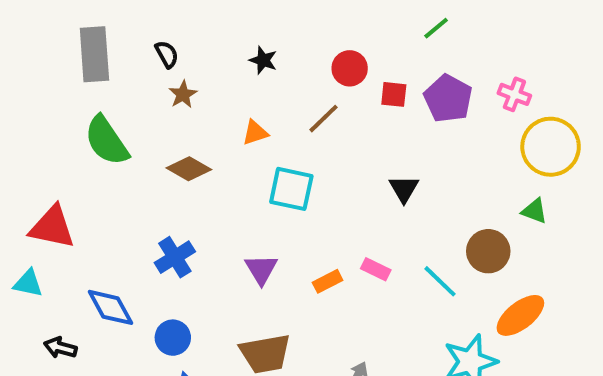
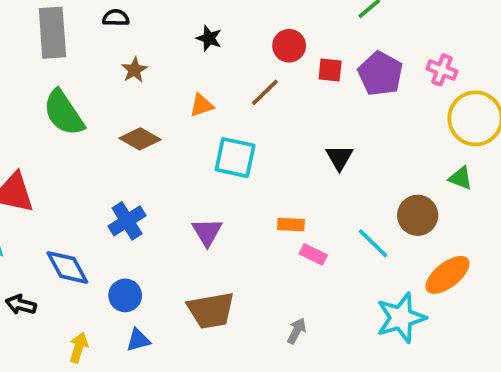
black semicircle: (167, 54) -> (116, 18), moved, turned -60
pink rectangle: (376, 269) -> (313, 254), moved
orange rectangle: (328, 281) -> (291, 225), moved, turned 30

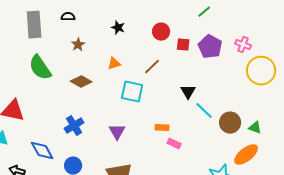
brown line: (265, 92) -> (152, 67), moved
green triangle: (461, 178) -> (255, 128), moved
cyan line: (373, 243) -> (204, 111), moved

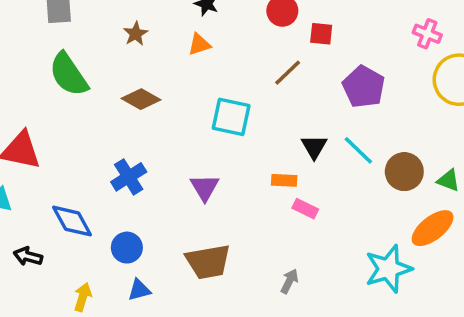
purple pentagon: (210, 47) -> (364, 87), moved
orange triangle: (114, 64) -> (199, 44), moved
brown line: (152, 67) -> (288, 73), moved
black triangle: (188, 92) -> (314, 147), moved

